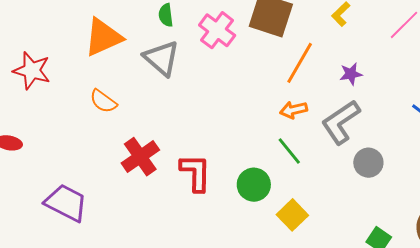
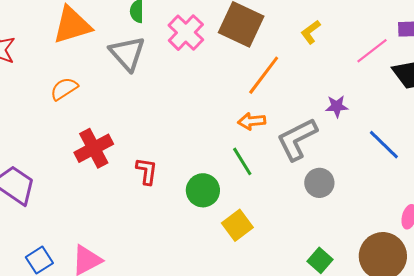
purple star: (351, 74) -> (337, 106), moved
orange semicircle: (103, 101) -> (64, 89), turned 104
red L-shape: (196, 173) -> (147, 171), size x0.7

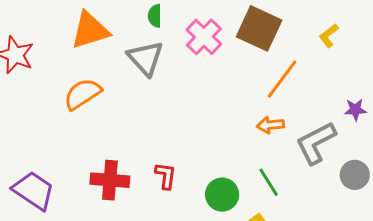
orange semicircle: (64, 89) -> (83, 94), size x1.4
red cross: (94, 148) -> (110, 180), moved, turned 33
green line: (242, 161) -> (269, 182), moved
gray circle: (319, 183) -> (355, 175), moved

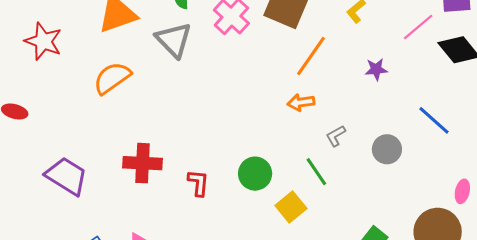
purple star: (355, 110) -> (376, 69), moved
gray L-shape: (316, 143) -> (336, 136), moved, size x0.5
red L-shape: (166, 176) -> (198, 183), moved
green line: (269, 182) -> (316, 172), moved

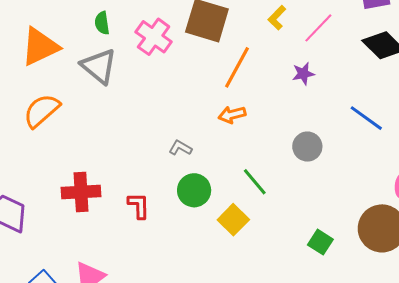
pink line: (418, 27) -> (318, 28), moved
gray L-shape: (336, 136) -> (180, 148), moved, turned 65
gray circle: (387, 149) -> (307, 147), moved

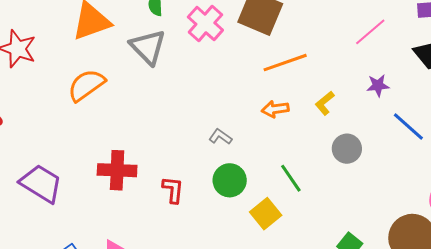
yellow L-shape: (277, 18) -> (325, 103), moved
orange line: (237, 67) -> (285, 63), turned 36
purple star: (303, 74) -> (378, 85), moved

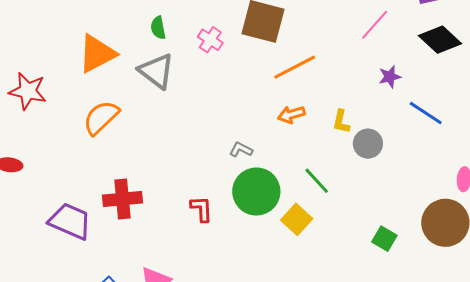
pink cross: (205, 23) -> (210, 40), size x0.7
yellow L-shape: (325, 103) -> (341, 122), moved, turned -30
red cross: (117, 170) -> (123, 199), moved
green circle: (230, 180) -> (256, 192), size x1.4

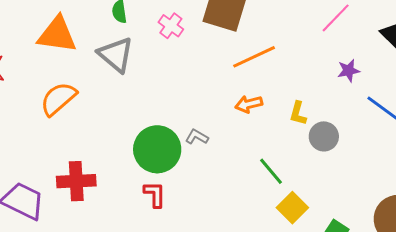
orange triangle: (97, 54) -> (57, 35), turned 33
green circle: (256, 192) -> (157, 149), moved
yellow square: (297, 219) -> (292, 208), moved

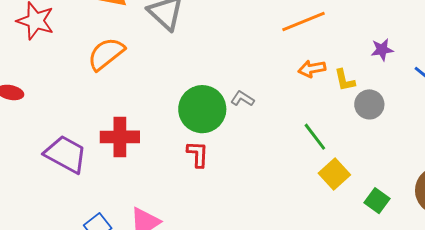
purple star: (349, 71) -> (382, 50), moved
orange arrow: (249, 104) -> (312, 69), moved
yellow L-shape: (298, 113) -> (345, 80), turned -30

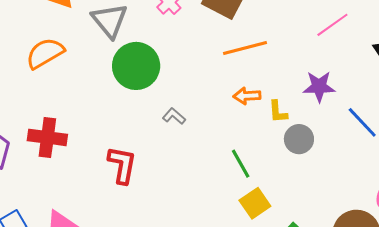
purple star: (382, 50) -> (319, 87), size x1.4
green circle: (202, 109) -> (136, 66), moved
red L-shape: (198, 154) -> (122, 165), size x1.4

